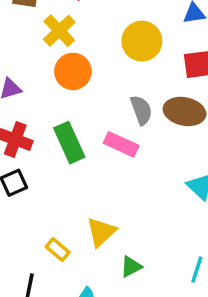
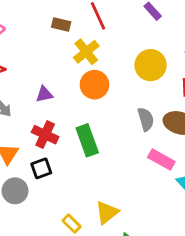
pink rectangle: (121, 144) -> (161, 159), moved

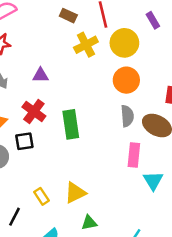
yellow circle: (151, 65) -> (124, 43), moved
orange circle: (94, 85) -> (126, 80), moved
pink rectangle: (161, 159) -> (134, 155), turned 55

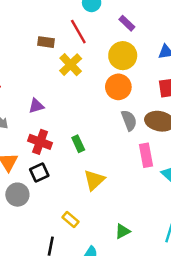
yellow circle: (124, 43) -> (123, 56), moved
green rectangle: (71, 124) -> (78, 144), size x0.6
yellow triangle: (75, 193) -> (94, 180), moved

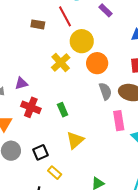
yellow circle: (123, 56) -> (82, 41), moved
yellow cross: (71, 65) -> (61, 62), moved
purple triangle: (36, 106) -> (21, 83), moved
black square: (39, 172) -> (41, 152), moved

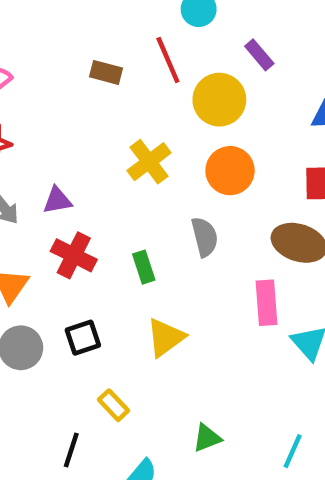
yellow circle: (82, 41) -> (219, 100), moved
gray semicircle: (105, 91) -> (205, 237), moved
black square: (41, 152) -> (83, 338), moved

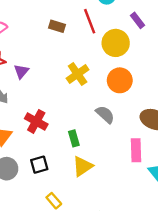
purple triangle: (57, 200) -> (21, 71), moved, turned -42
gray semicircle: (205, 237) -> (105, 114), turned -36
green rectangle: (144, 267) -> (74, 138), moved

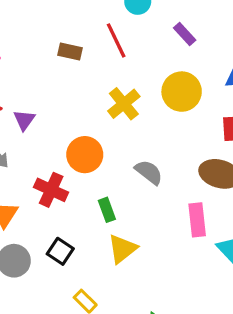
yellow circle: (116, 43) -> (182, 92), moved
yellow cross: (78, 74) -> (124, 104), moved
orange circle: (120, 80) -> (85, 155), moved
black square: (39, 165) -> (60, 251), turned -36

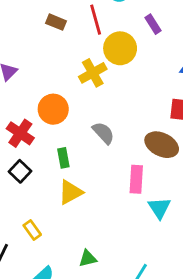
yellow circle: (182, 92) -> (120, 48), moved
black square: (60, 251) -> (20, 171), moved

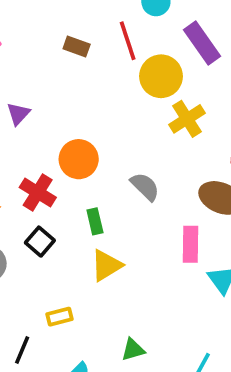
purple rectangle: (153, 24) -> (202, 43), size x1.6
yellow cross: (93, 73) -> (187, 119), moved
yellow rectangle: (32, 230) -> (59, 317), turned -66

